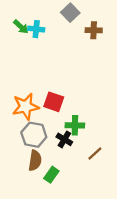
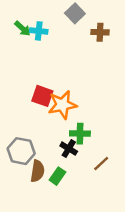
red square: (54, 102) -> (42, 96), moved
orange star: (26, 107) -> (62, 105), moved
gray hexagon: (34, 135) -> (21, 151), moved
green rectangle: (51, 175) -> (57, 176), moved

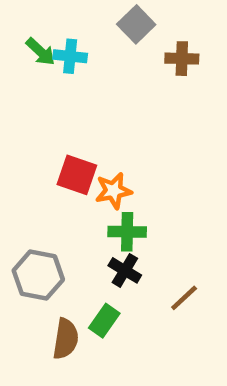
orange star: (62, 105) -> (113, 191), size x0.7
green cross: (80, 134) -> (127, 232), moved
brown semicircle: (37, 171) -> (66, 339), moved

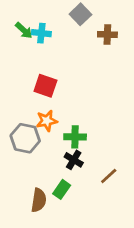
red square: (77, 175) -> (45, 86), moved
orange star: (113, 191) -> (47, 121), moved
gray hexagon: (38, 275) -> (25, 138), moved

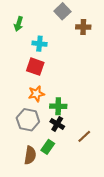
green arrow: (24, 30) -> (19, 24), turned 64
cyan cross: (41, 33) -> (39, 44), moved
gray hexagon: (25, 138) -> (28, 120), moved

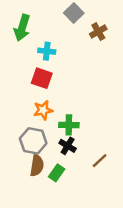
green arrow: (19, 24) -> (22, 28), size x1.5
brown cross: (83, 27) -> (98, 31), turned -32
brown semicircle: (30, 155) -> (37, 165), moved

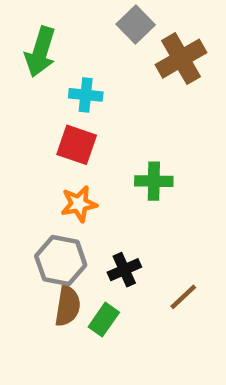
brown cross: (98, 31) -> (181, 59), size x1.5
green cross: (69, 125) -> (154, 181), moved
black cross: (68, 146) -> (124, 270), turned 35

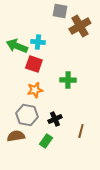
gray square: (136, 25) -> (60, 11), turned -35
green arrow: (40, 52) -> (17, 46), moved, turned 95
brown line: (183, 297) -> (81, 131), turned -32
brown semicircle: (68, 306) -> (16, 136), moved, turned -108

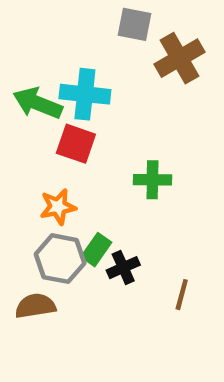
cyan cross: (38, 42) -> (85, 94), size x1.5
orange star: (35, 90) -> (58, 207), moved
green rectangle: (46, 141) -> (96, 250), moved

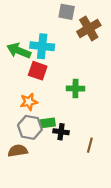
green rectangle: (96, 250) -> (48, 123), turned 48
black cross: (123, 268) -> (61, 132), turned 32

